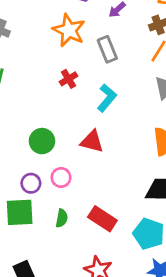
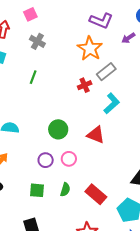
gray rectangle: (107, 49) -> (106, 72), moved, turned 66
green square: (20, 212) -> (37, 190), moved, size x0.7

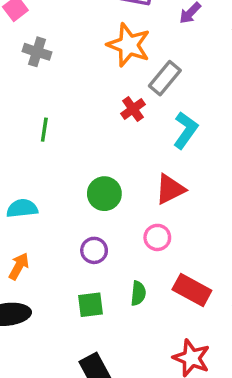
green line: (33, 77) -> (44, 130), moved
red triangle: (96, 135) -> (170, 189), turned -36
pink circle: (69, 159) -> (157, 237), moved

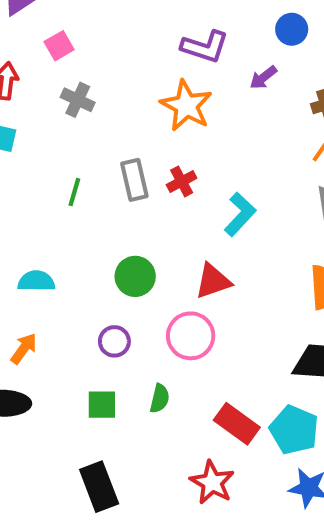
gray rectangle: (165, 78) -> (134, 180), moved, turned -60
pink circle: (157, 237) -> (191, 336), size x1.5
red rectangle: (192, 290) -> (237, 424), moved

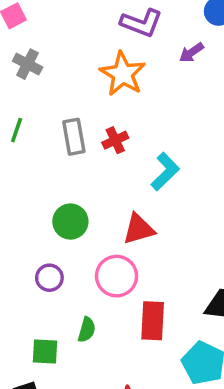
green line: (74, 192) -> (17, 130), moved
green square: (102, 405) -> (45, 352), moved
red rectangle: (237, 424) -> (153, 321), moved, turned 54

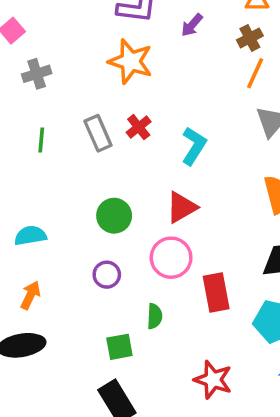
gray cross: (28, 64) -> (37, 74), turned -32

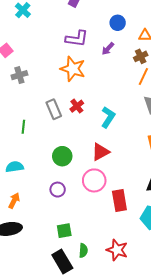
green line: (41, 140) -> (23, 127), moved
green semicircle: (155, 316) -> (83, 250), moved

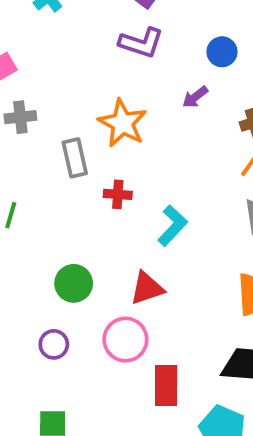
purple L-shape: (77, 39) -> (141, 43), moved
red cross: (77, 106) -> (118, 194), turned 32
gray rectangle: (54, 109) -> (75, 158), moved

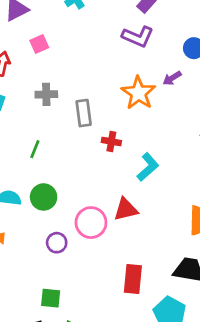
gray cross: (20, 117) -> (46, 94), moved
orange star: (123, 123) -> (138, 93), moved
green circle: (74, 283) -> (44, 197), moved
pink circle: (125, 340) -> (91, 223), moved

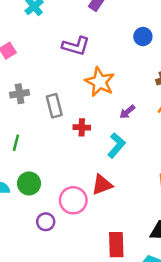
purple L-shape: (138, 37) -> (76, 46), moved
purple arrow: (172, 78) -> (127, 112), moved

